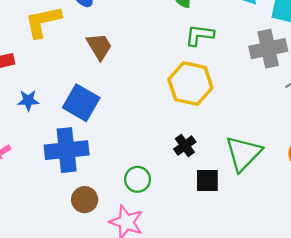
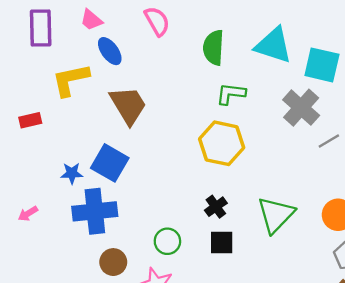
brown trapezoid: (99, 46) -> (128, 105), size x1.4
gray cross: (268, 49) -> (301, 108), turned -36
blue star: (28, 100) -> (72, 173), moved
black square: (207, 180) -> (222, 242), moved

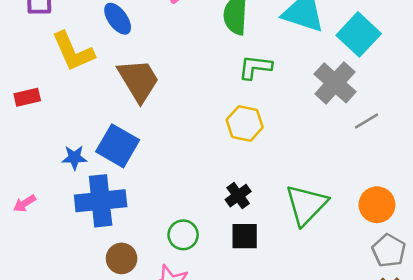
cyan square: (322, 65) -> (359, 34), turned 30
yellow L-shape: (71, 80) -> (73, 51), turned -102
yellow hexagon: (222, 143) -> (245, 124), size x0.7

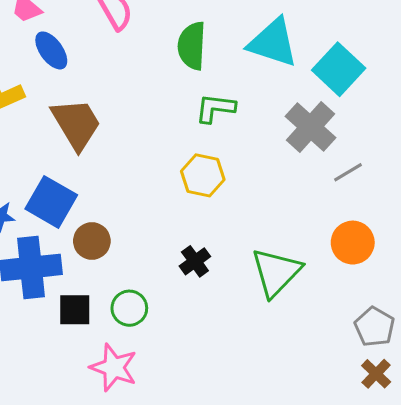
orange circle: (377, 205) -> (353, 243), moved
black square: (245, 236) -> (75, 310), moved
brown circle: (122, 258) -> (92, 241), moved

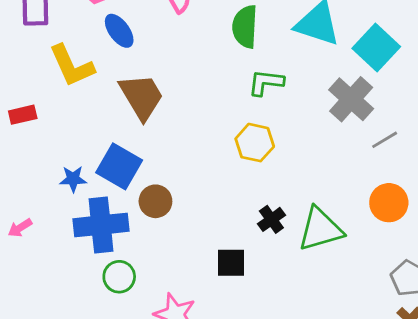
black cross: (195, 261) -> (271, 219), moved
green triangle: (276, 272) -> (320, 229), turned 30
green circle: (129, 308) -> (119, 277), moved
black square: (75, 310) -> (231, 263), moved

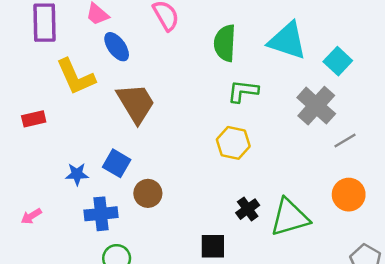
cyan square: (376, 48) -> (338, 61), size x0.7
blue square: (119, 166) -> (117, 163), size x0.7
blue cross: (101, 225) -> (101, 214), size x0.7

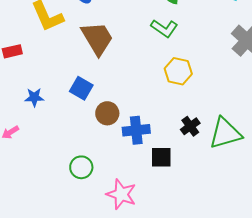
green L-shape: (243, 91) -> (164, 28), moved, turned -152
blue star: (77, 174) -> (34, 97), moved
blue cross: (101, 214) -> (136, 130), moved

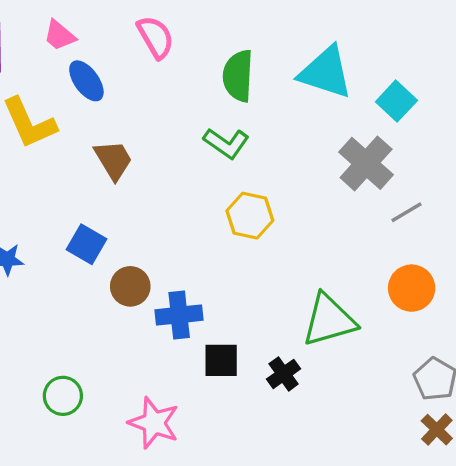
brown trapezoid: (97, 38) -> (113, 160), size x0.7
black cross: (190, 126) -> (284, 374), moved
green circle: (81, 167) -> (63, 396), moved

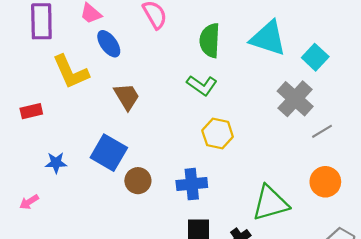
blue square: (86, 244) -> (109, 153), size x1.4
blue cross: (179, 315) -> (192, 184), moved

